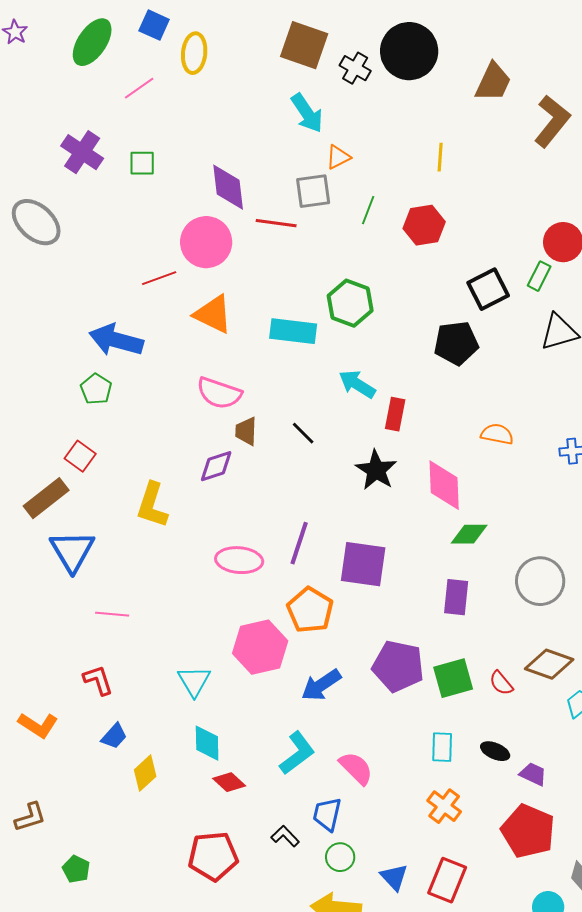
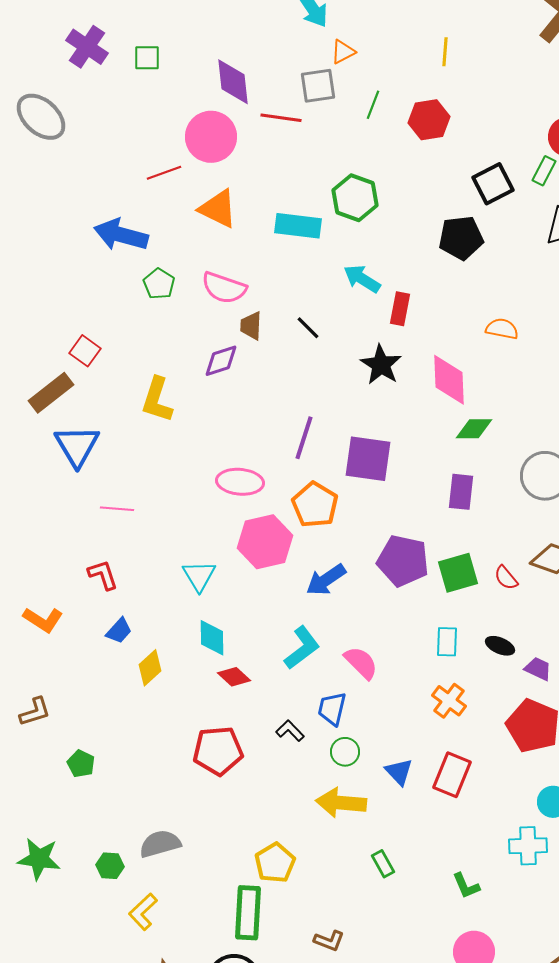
green pentagon: (96, 389) -> (159, 284), moved
pink ellipse: (239, 560) -> (240, 482), moved

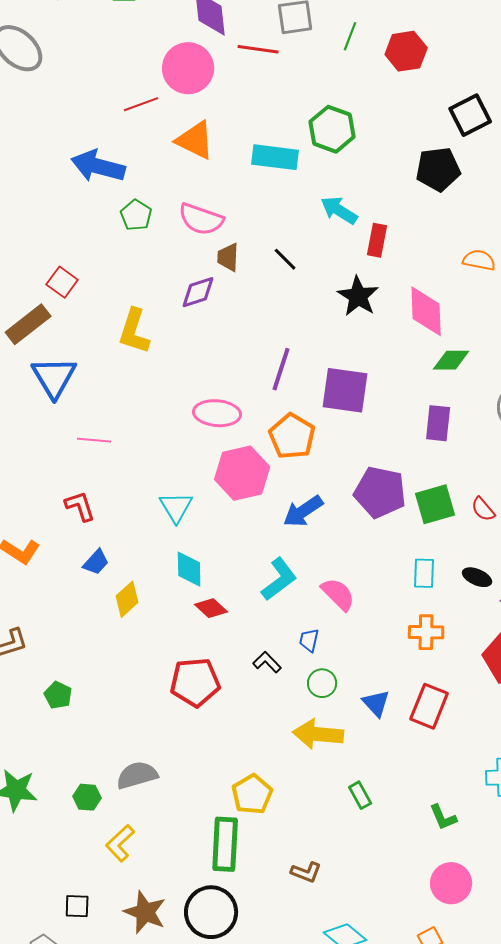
orange cross: (449, 701) -> (426, 632), turned -36
blue trapezoid: (332, 709) -> (309, 640), size x0.7

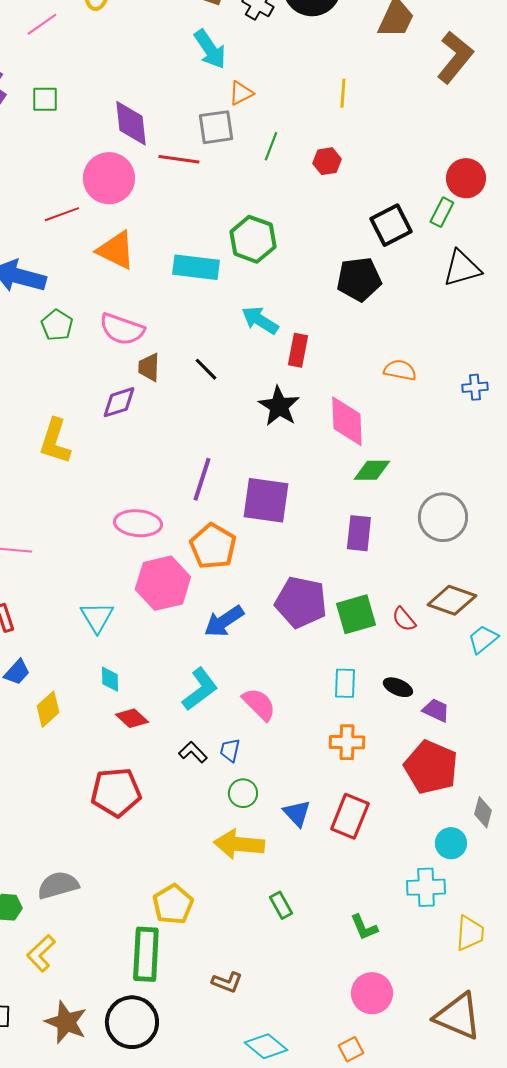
red hexagon: (406, 51) -> (327, 161), size x0.7
cyan diamond: (189, 569) -> (110, 679), size x0.7
black L-shape: (267, 662) -> (193, 752), moved

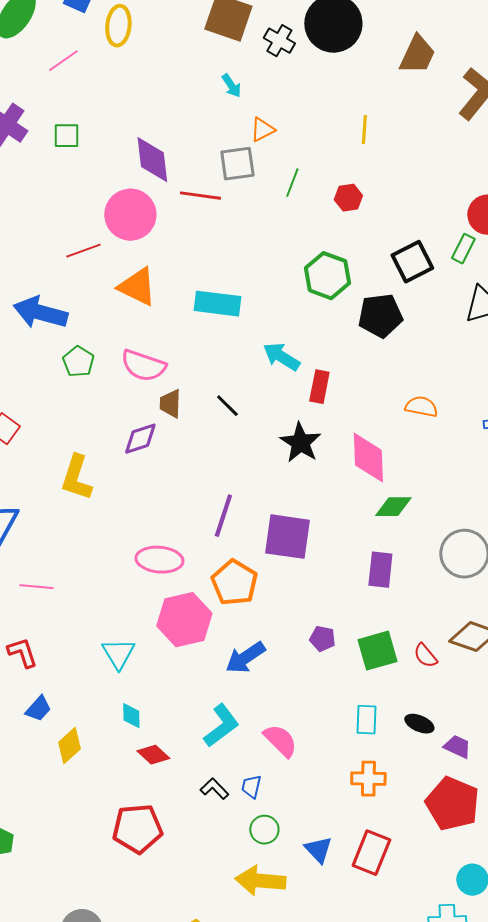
cyan arrow: (210, 49) -> (231, 86), size x0.6
green hexagon: (253, 239) -> (327, 276), moved
purple pentagon: (301, 602) -> (322, 639), size x0.5

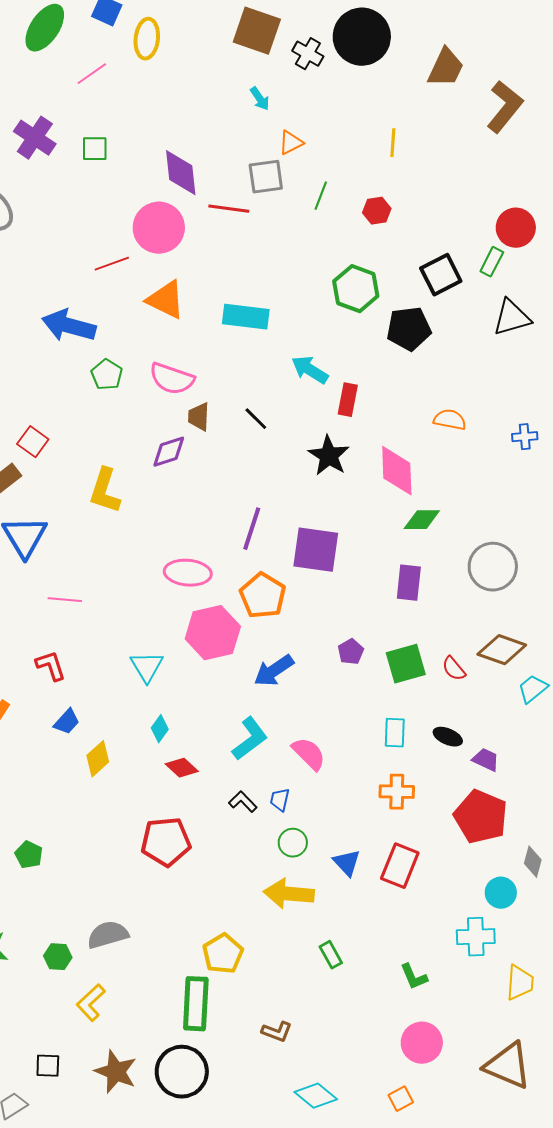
purple pentagon: (322, 639) -> (351, 652), turned 30
cyan diamond: (131, 716) -> (160, 729), turned 36

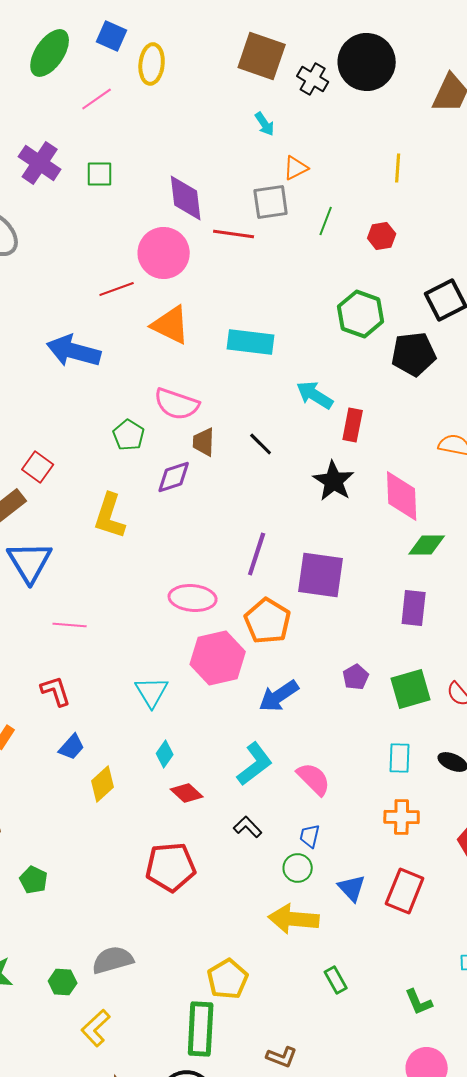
green pentagon: (107, 375) -> (129, 435), moved
blue trapezoid: (280, 800) -> (310, 836), moved

